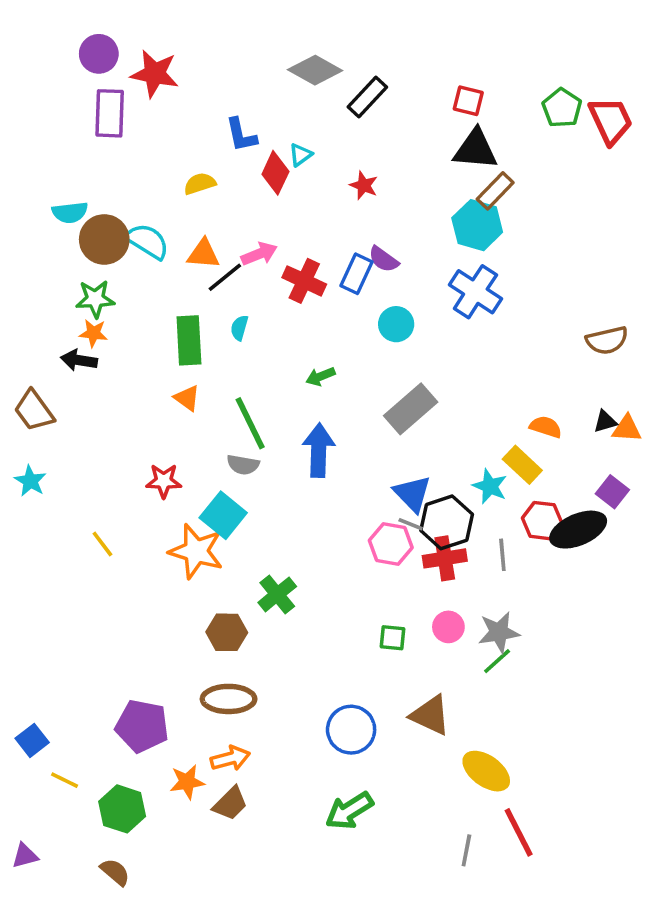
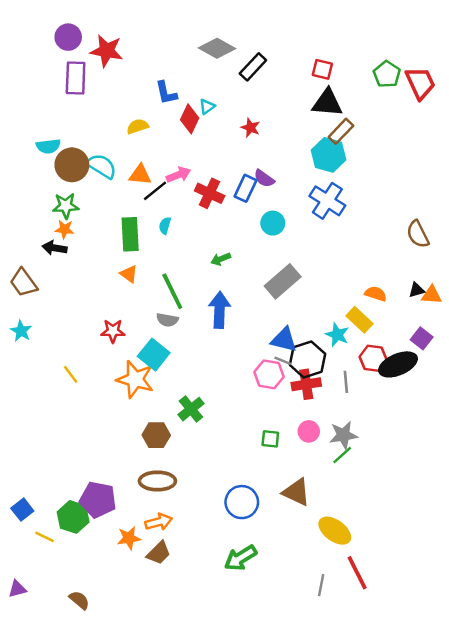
brown semicircle: (607, 340) -> (418, 234), turned 76
blue triangle: (412, 494) -> (284, 340), turned -32
green hexagon: (122, 809) -> (73, 517), moved

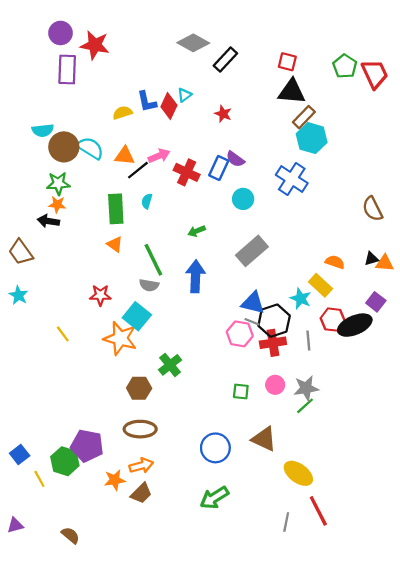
blue L-shape: (166, 93) -> (147, 102), moved
cyan hexagon: (329, 155) -> (312, 138), moved
yellow line: (45, 537) -> (39, 479), turned 35

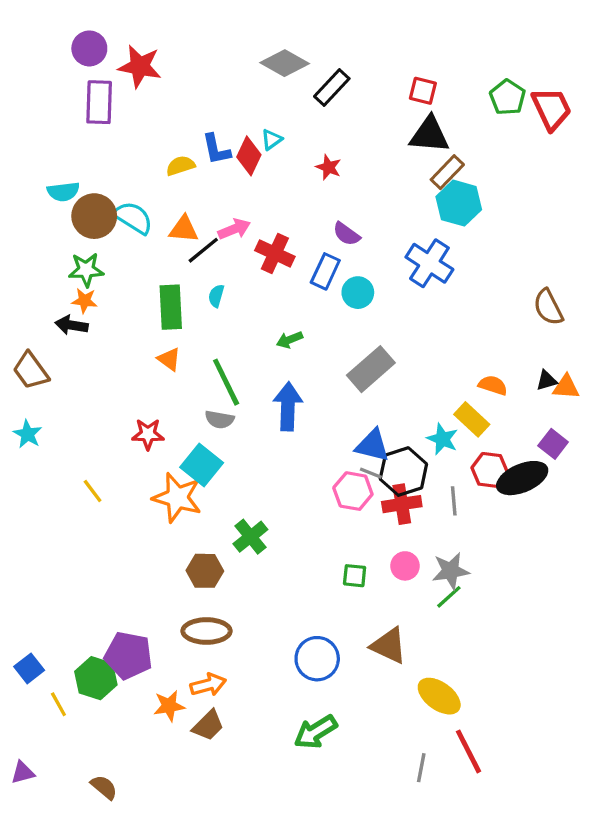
blue rectangle: (219, 168) -> (325, 271), moved

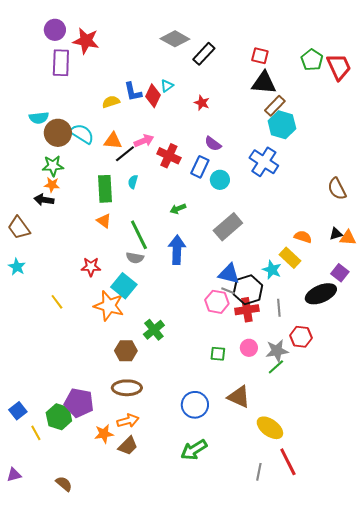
red hexagon: (490, 470) -> (301, 337), moved

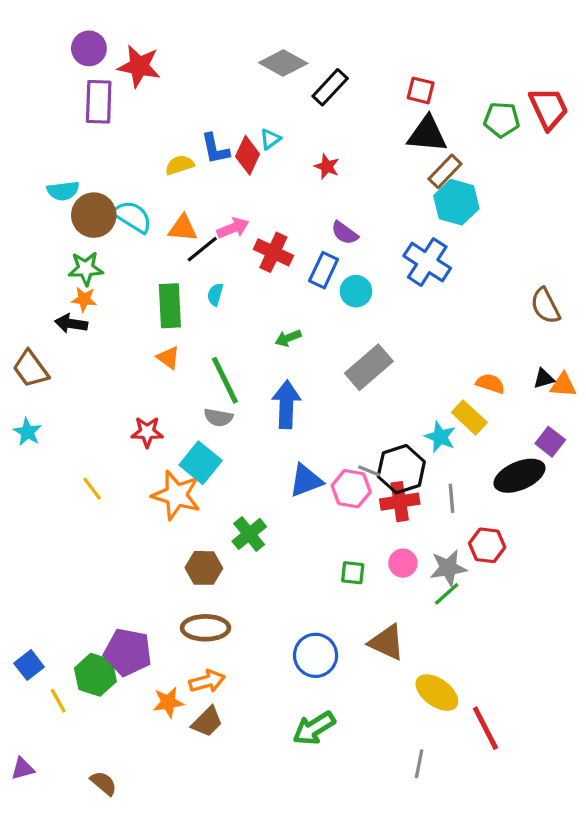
green pentagon: (312, 60) -> (502, 120), moved, turned -30
blue triangle: (229, 274) -> (306, 481), moved, turned -35
red line: (288, 462) -> (485, 728), moved

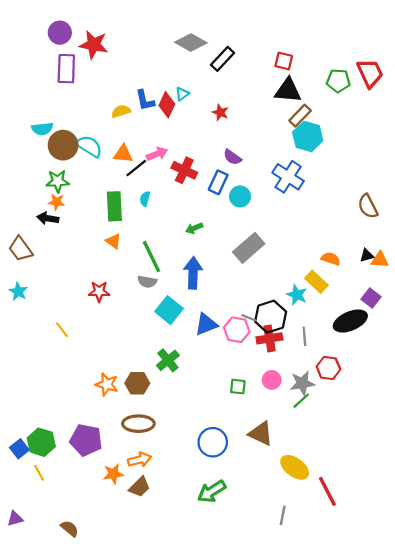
cyan square: (201, 463) -> (169, 310), moved
orange star: (176, 495) -> (107, 384), moved, size x0.7
green hexagon: (95, 675) -> (41, 442), moved

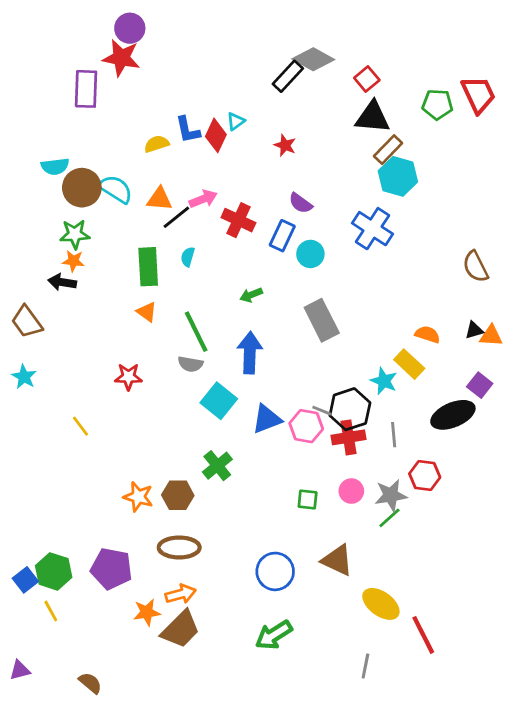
purple circle: (60, 33) -> (130, 28), moved
gray diamond: (191, 42) -> (313, 59), moved
red square: (284, 61) -> (367, 79), turned 36
gray rectangle: (249, 248) -> (322, 320), turned -76
brown trapezoid: (140, 487) -> (181, 629), size x1.4

